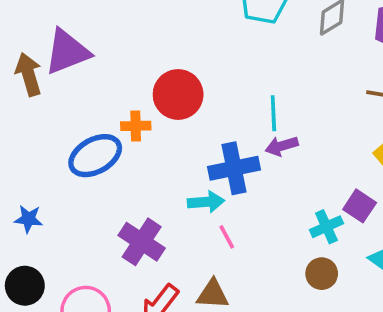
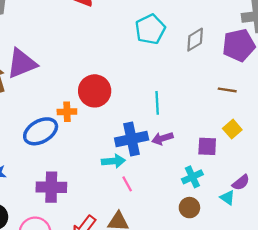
purple arrow: (282, 146) -> (162, 138), moved
purple square: (360, 206) -> (207, 146), moved, turned -30
purple cross: (142, 242) -> (51, 187), moved, turned -32

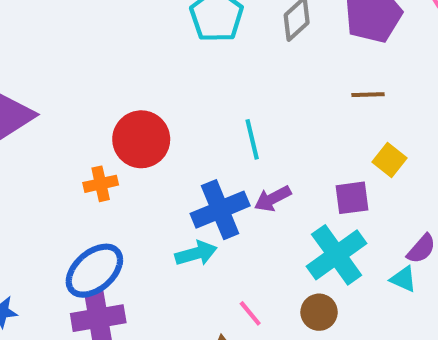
blue ellipse: (41, 131) -> (94, 271), moved
cyan cross: (192, 177) -> (337, 255), size x1.6
pink line: (127, 184) -> (250, 313), moved
brown circle: (189, 208) -> (319, 312), moved

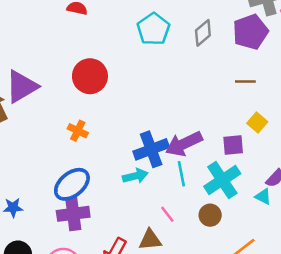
red circle: (141, 139) -> (90, 76), moved
cyan line: (252, 139) -> (181, 174), moved
orange cross: (101, 184) -> (78, 131), turned 36
purple arrow: (273, 199) -> (184, 144), size x1.6

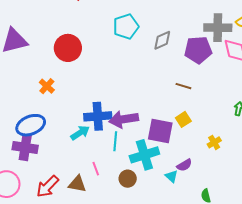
purple square: (233, 145) -> (160, 131), size x1.5
cyan arrow: (135, 176) -> (80, 133), turned -36

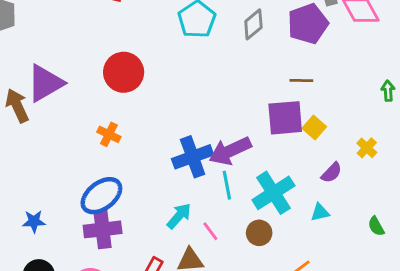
purple square: (160, 131) -> (285, 118), moved
cyan arrow: (80, 133) -> (179, 216), moved
purple semicircle: (184, 165) -> (331, 173), moved
cyan triangle: (171, 176) -> (320, 212), turned -40

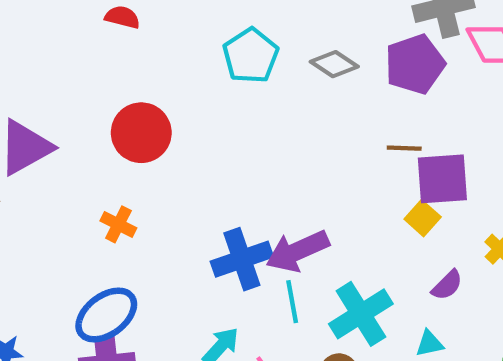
gray diamond: (253, 24) -> (334, 64), turned 72
purple square: (285, 118) -> (442, 179), moved

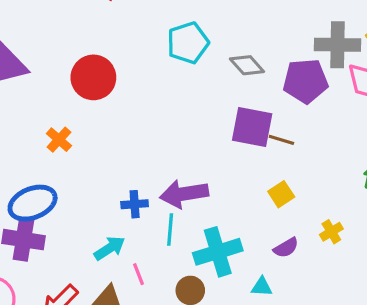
purple square: (442, 179) -> (252, 127), moved
blue cross: (242, 259) -> (135, 204), moved, size x0.6

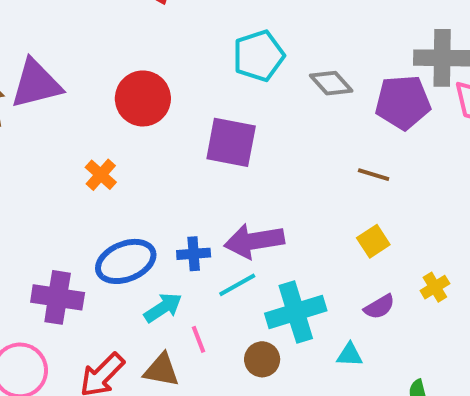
purple square: (252, 127) -> (231, 142), moved
blue ellipse: (33, 203) -> (126, 261), moved
cyan line: (170, 230) -> (237, 285), turned 56

